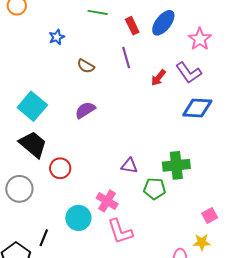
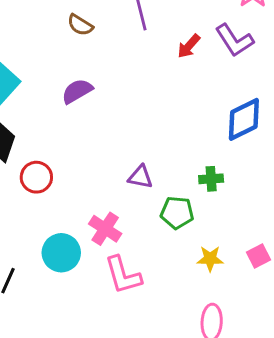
blue diamond: (197, 108) -> (244, 119), moved, turned -32
green cross: (176, 165) -> (211, 179), size x0.6
yellow star: (202, 242) -> (210, 259), moved

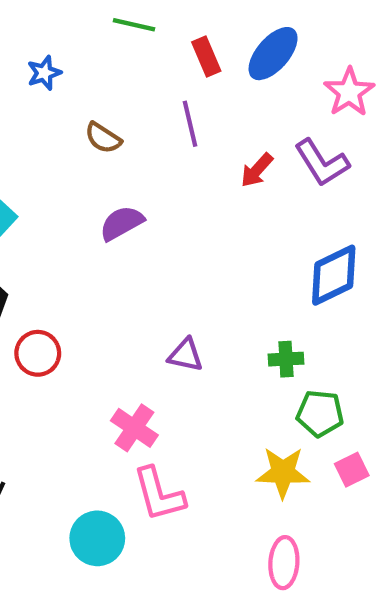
purple semicircle: (77, 91) -> (122, 223), moved
green pentagon: (177, 213) -> (320, 413), moved
cyan circle: (61, 253) -> (97, 538), moved
yellow star: (210, 259) -> (283, 472), size x1.4

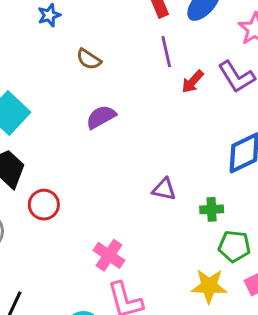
purple line: (190, 124) -> (166, 52), moved
purple triangle: (186, 355) -> (164, 189), moved

